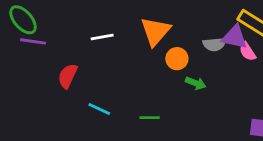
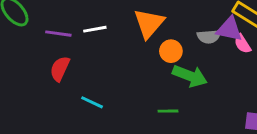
purple line: (33, 41) -> (58, 34), moved
green arrow: (196, 83) -> (190, 76), size x1.6
green line: (150, 118) -> (168, 111), moved

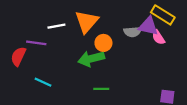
white line: (95, 29) -> (56, 26), moved
purple line: (58, 34) -> (36, 43), moved
green arrow: (190, 76) -> (91, 59), moved, turned 145

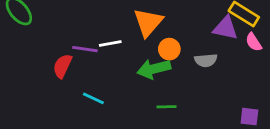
white line: (56, 26) -> (110, 43), moved
gray semicircle: (133, 32) -> (206, 60), moved
pink semicircle: (158, 37) -> (254, 42), moved

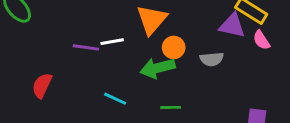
red semicircle: (62, 66) -> (42, 85), moved
cyan line: (93, 98) -> (115, 99), moved

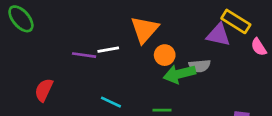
pink semicircle: (261, 40) -> (259, 47), moved
green arrow: (158, 68) -> (179, 74), moved

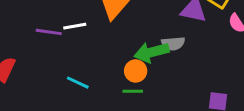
orange circle: (165, 55) -> (136, 71), moved

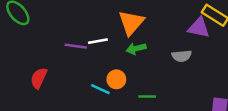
green arrow: (151, 52) -> (136, 49), moved, size x0.7
orange circle: (136, 71) -> (116, 79), moved

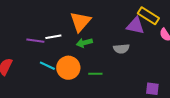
orange circle: (116, 79) -> (68, 68), size x1.5
cyan line: (100, 89) -> (47, 66), moved
green line: (147, 97) -> (95, 74), moved

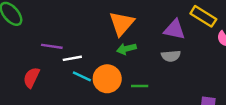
purple triangle: (135, 26) -> (174, 29), moved
white line: (53, 37) -> (72, 58), moved
purple line: (35, 41) -> (52, 46), moved

